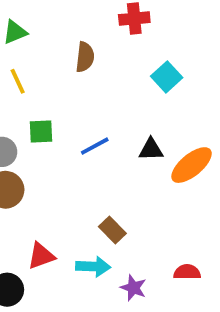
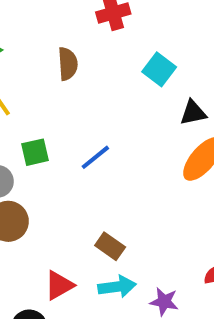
black triangle: (151, 149) -> (193, 113), moved
brown rectangle: (112, 230) -> (110, 246), moved

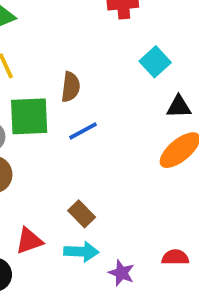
brown semicircle: (68, 64) -> (71, 87), moved
green square: (35, 152) -> (29, 116), size x1.6

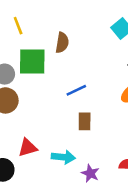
blue line: (83, 131) -> (76, 90), moved
brown rectangle: (82, 214) -> (85, 121), moved, turned 42

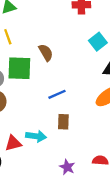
brown semicircle: (62, 43) -> (46, 53), turned -42
cyan arrow: (63, 157) -> (36, 136), moved

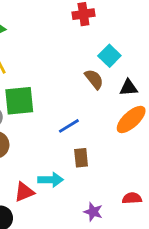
brown semicircle: (46, 53) -> (94, 79), moved

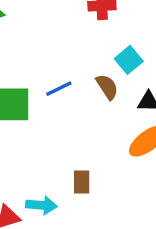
blue line: (69, 126) -> (59, 89), moved

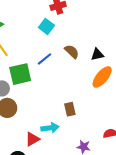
cyan square: (129, 60) -> (46, 26), moved

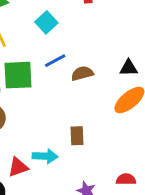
cyan square: (46, 26) -> (46, 22), moved
brown semicircle: (72, 52) -> (82, 73), moved, turned -70

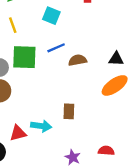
cyan square: (46, 22) -> (51, 16), turned -30

